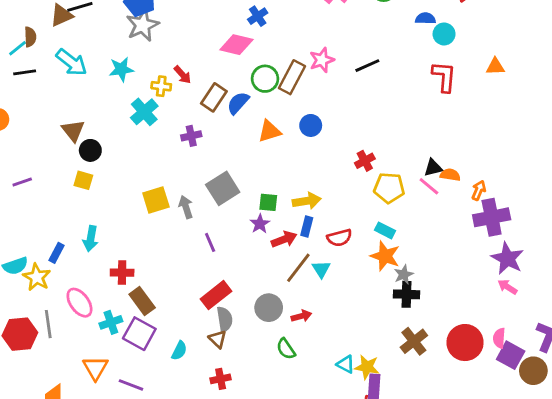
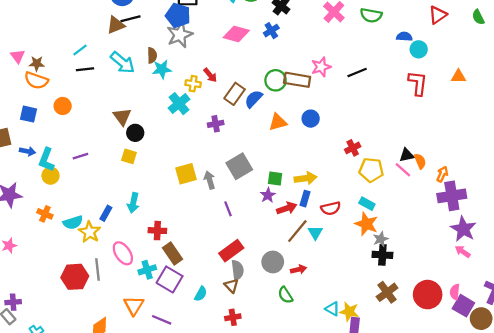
brown semicircle: (30, 37) -> (152, 55), moved
pink diamond: (236, 45) -> (236, 34), moved
brown rectangle: (292, 77) -> (297, 80), turned 70
orange semicircle: (450, 175) -> (420, 161), turned 56

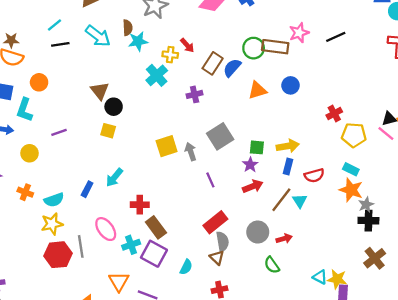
cyan L-shape: (46, 160) -> (24, 110), moved
cyan arrow: (133, 203) -> (114, 178), turned 30
red arrow: (287, 208) -> (253, 186), moved
yellow star: (90, 232) -> (52, 224), moved, turned 30

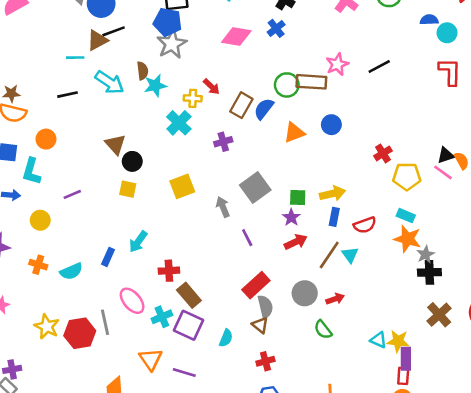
cyan line: (54, 25) -> (75, 58), moved, turned 42
yellow square: (167, 146) -> (182, 186), moved
yellow star: (52, 224) -> (47, 327), moved, turned -30

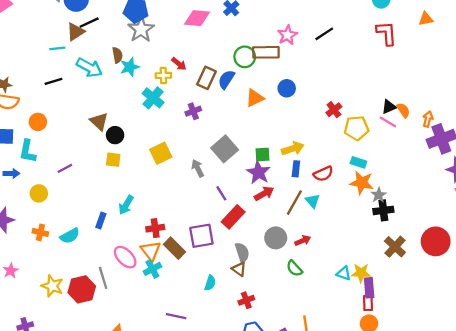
purple star: (291, 217) -> (258, 172), size x1.5
red rectangle: (256, 285) -> (233, 217), moved
purple square: (189, 325) -> (201, 236), moved, turned -30
orange triangle: (151, 359) -> (151, 251), moved

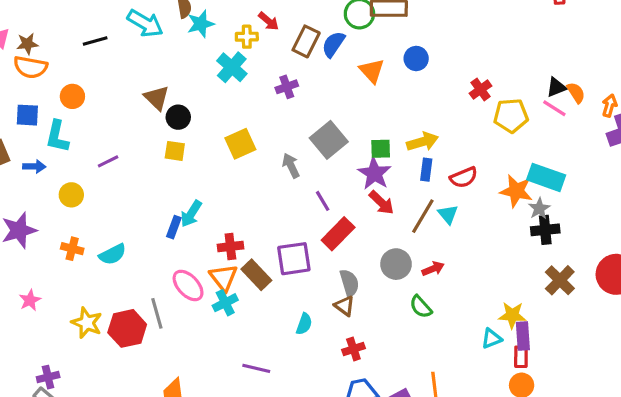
orange triangle: (255, 98) -> (372, 71), turned -48
cyan rectangle: (358, 162) -> (546, 177), moved, size x1.6
red arrow: (264, 194) -> (381, 203), turned 72
blue rectangle: (101, 221) -> (174, 227), moved
cyan triangle: (344, 273) -> (492, 339), moved, turned -42

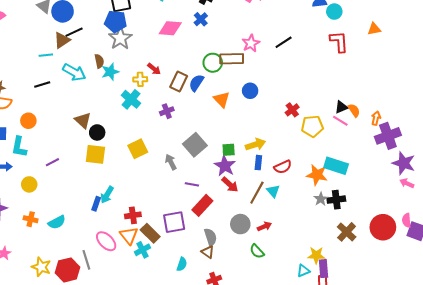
yellow square: (175, 151) -> (95, 154), size x1.5
purple line: (323, 201) -> (192, 184), turned -48
gray star: (539, 209) -> (321, 199), moved
cyan cross: (225, 303) -> (143, 250), moved

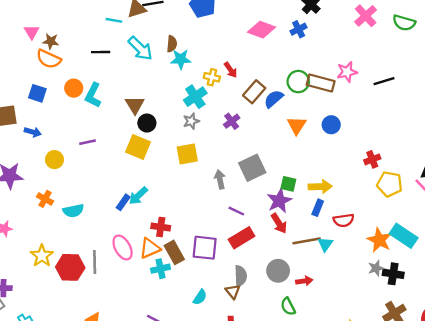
gray star: (120, 38) -> (191, 121), moved, size x0.6
purple cross: (167, 111) -> (232, 121), turned -32
cyan L-shape: (19, 147) -> (93, 95), moved
brown line: (257, 193) -> (307, 241), turned 35
orange triangle: (129, 236) -> (150, 248), turned 30

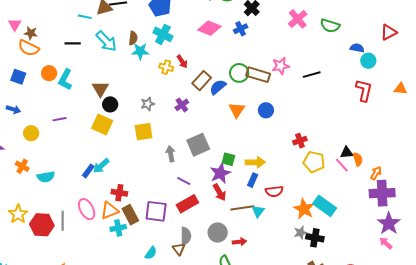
cyan cross: (195, 97) -> (163, 34), moved, turned -30

